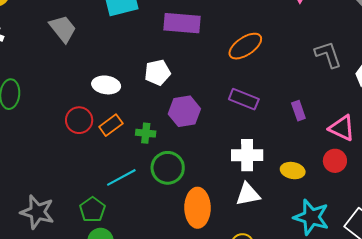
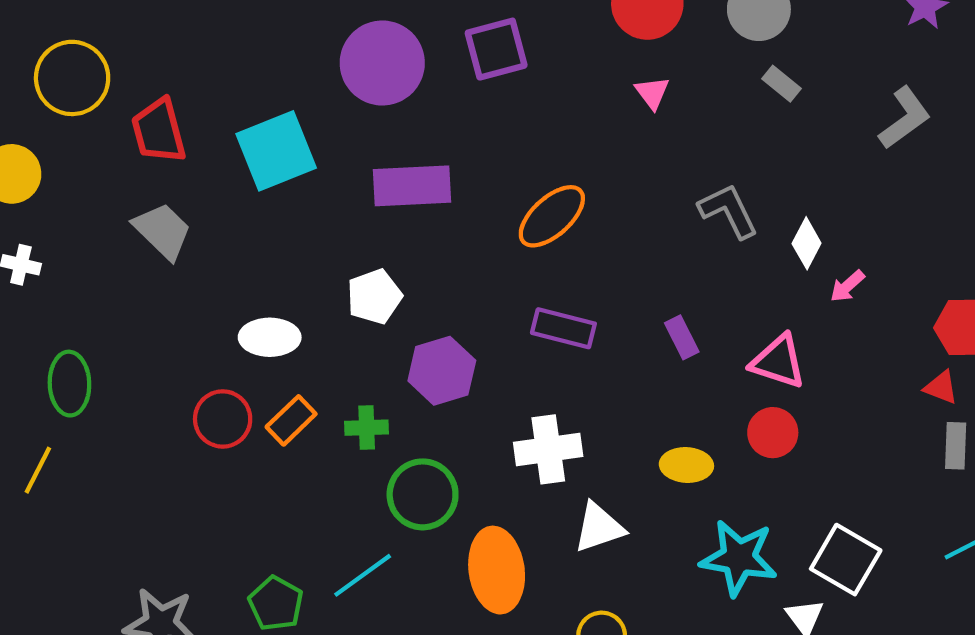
white cross: (247, 155) -> (548, 449), moved
cyan line: (121, 177) -> (363, 575), moved

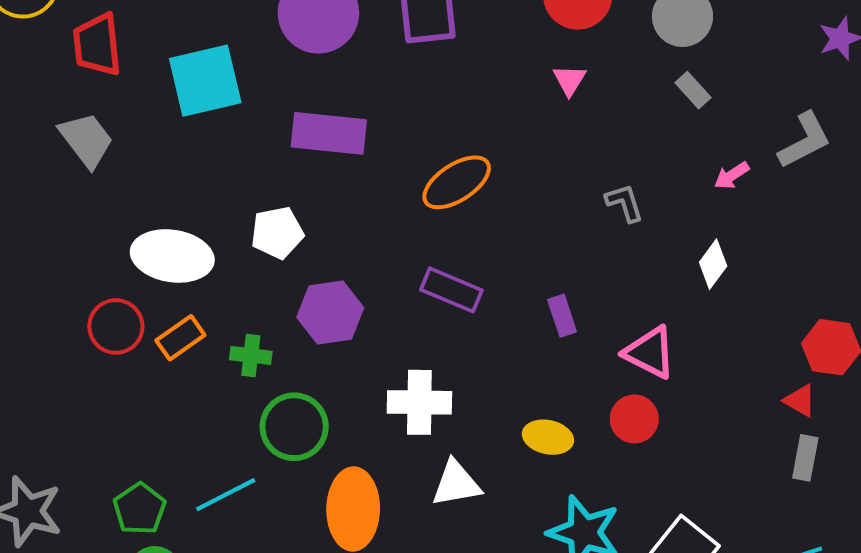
gray L-shape: (728, 211) -> (625, 203), size x0.7
white diamond: (807, 243) -> (713, 264), moved
pink arrow: (847, 286) -> (732, 175), moved
white ellipse: (270, 337) -> (172, 256), size x1.4

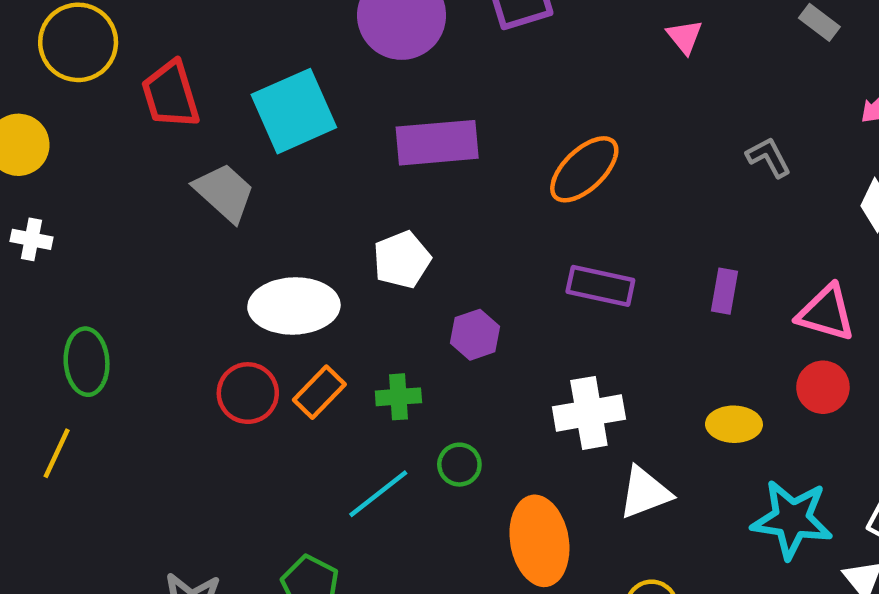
gray trapezoid: (86, 140) -> (224, 192), moved
purple hexagon: (330, 313) -> (475, 335), size x0.7
purple rectangle: (562, 316) -> (724, 291), turned 39
green circle: (294, 427) -> (459, 465), size x0.6
cyan line: (226, 495) -> (378, 494), moved

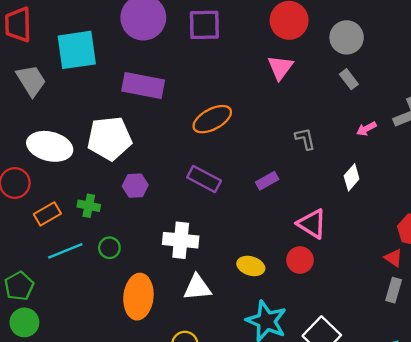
pink triangle: (685, 37) -> (280, 67), size x1.4
white pentagon: (402, 260) -> (109, 138), size x1.5
purple rectangle: (724, 291) -> (267, 181), moved, turned 35
orange rectangle: (319, 392) -> (47, 214), moved

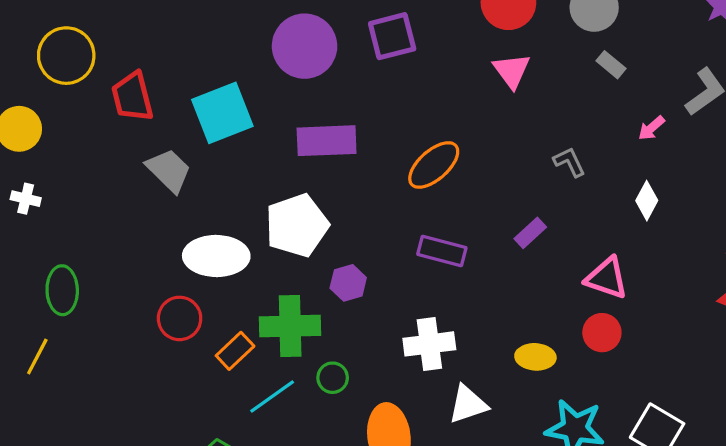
green cross: (89, 206) -> (290, 326), size x1.8

